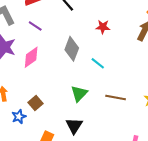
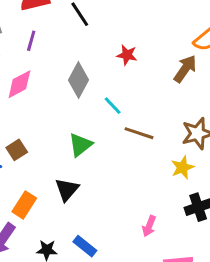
purple line: (35, 26) -> (31, 41), turned 64
brown line: (116, 98) -> (139, 133), moved

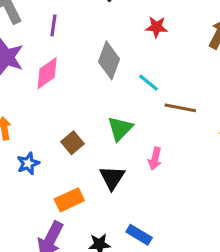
brown square: (17, 150) -> (72, 143), moved
orange rectangle: (24, 205) -> (69, 200), turned 40
pink arrow: (149, 226) -> (155, 159), moved

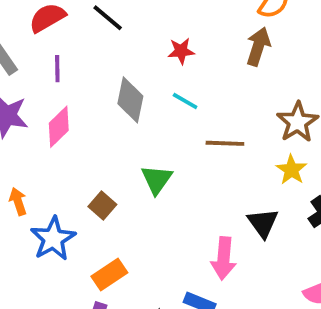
cyan line: (149, 83) -> (185, 101), moved
pink arrow: (155, 159) -> (224, 258), moved, size x1.5
blue star: (28, 163) -> (53, 239), size x1.6
black triangle: (112, 178) -> (263, 223), moved

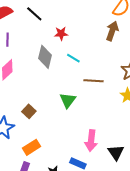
red star: (181, 51) -> (61, 34), moved
green triangle: (157, 179) -> (68, 100), moved
black triangle: (263, 223) -> (116, 152), moved

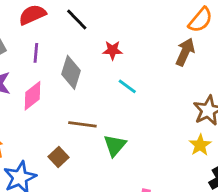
gray diamond: (45, 57) -> (71, 72), moved
brown line: (93, 81) -> (82, 124), moved

